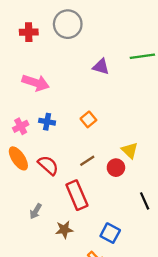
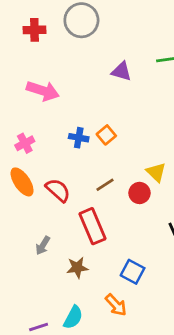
blue cross: (47, 122) -> (79, 138), moved

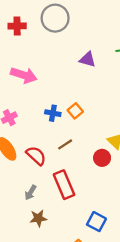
brown line: (105, 185) -> (65, 144), moved
gray arrow: (43, 246) -> (30, 193), moved
brown star: (77, 268) -> (38, 218), moved

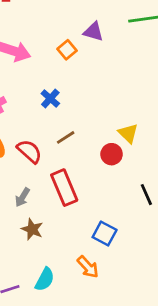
orange square: (75, 111) -> (67, 50), moved
blue cross: (53, 113) -> (50, 98), turned 32
brown star: (38, 218) -> (32, 229), turned 30

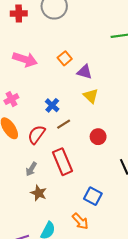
purple triangle: (93, 32) -> (85, 72), moved
blue cross: (50, 98) -> (52, 105), moved
yellow triangle: (128, 133) -> (91, 96), moved
red semicircle: (29, 151) -> (36, 135), turned -96

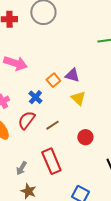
orange square: (65, 58) -> (53, 80), moved
blue cross: (52, 105) -> (35, 97), moved
red semicircle: (36, 135) -> (26, 120), moved

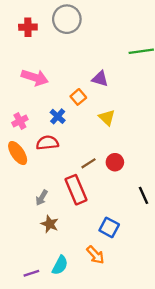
purple triangle: (72, 75) -> (100, 79), moved
red semicircle: (26, 120) -> (47, 143), turned 48
brown line: (52, 125) -> (89, 163), moved

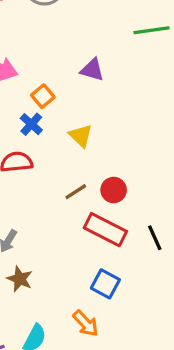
orange square: (78, 97) -> (43, 96), moved
yellow triangle: (107, 118) -> (81, 136), moved
red rectangle: (76, 190) -> (105, 230), moved, turned -40

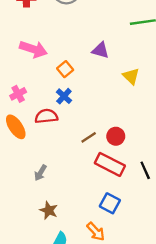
blue cross: (31, 124) -> (64, 96), moved
yellow triangle: (81, 136) -> (131, 76), moved
brown star: (20, 279) -> (49, 210), moved

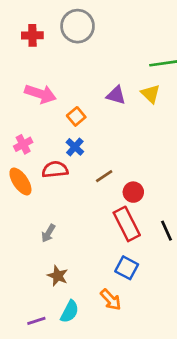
yellow triangle: (131, 76) -> (151, 94), moved
brown line: (89, 137) -> (104, 176), moved
red rectangle: (110, 164) -> (127, 224), turned 36

